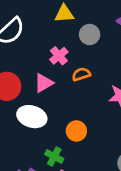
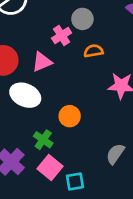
gray circle: (90, 35) -> (82, 19), moved
orange semicircle: (81, 74) -> (93, 51), moved

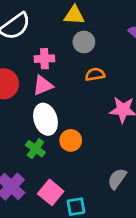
pink cross: (62, 36) -> (44, 59), moved, turned 30
white ellipse: (25, 95) -> (45, 119), moved, turned 48
green cross: (43, 140) -> (35, 149), moved

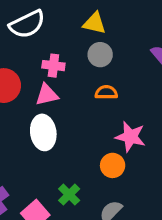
orange circle: (71, 140) -> (113, 165), moved
green cross: (35, 149) -> (69, 195), moved

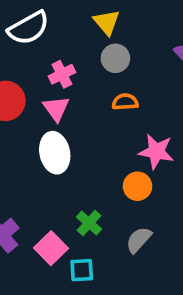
yellow triangle: (94, 23) -> (107, 22), turned 40
pink cross: (53, 66) -> (62, 74), turned -30
pink triangle: (47, 95) -> (56, 109), turned -50

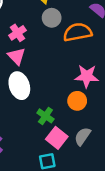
orange semicircle: (125, 102) -> (78, 32), moved, size x1.6
green cross: (89, 223) -> (45, 116), moved
pink square: (51, 248) -> (57, 138), moved

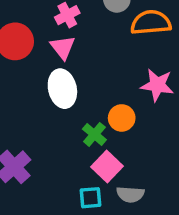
orange circle: (77, 101) -> (122, 118), moved
gray semicircle: (83, 136) -> (130, 194), moved, turned -126

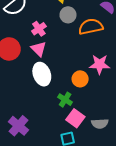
orange circle: (122, 118) -> (80, 79), moved
gray semicircle: (130, 194) -> (100, 124), moved

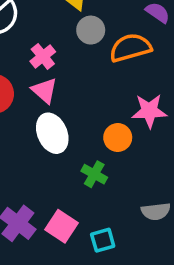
pink square: (75, 118) -> (62, 226), moved

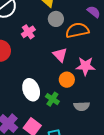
pink triangle: (44, 91) -> (60, 55), moved
white ellipse: (52, 133) -> (31, 90), moved
gray semicircle: (156, 211) -> (82, 106), moved

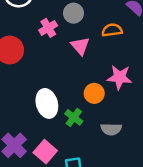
gray circle: (56, 19) -> (74, 13), moved
orange semicircle: (77, 30) -> (112, 30), size x0.7
pink triangle: (60, 55) -> (80, 46), moved

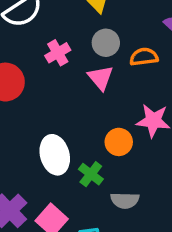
gray circle: (74, 13) -> (106, 43), moved
gray semicircle: (111, 129) -> (125, 200), moved

